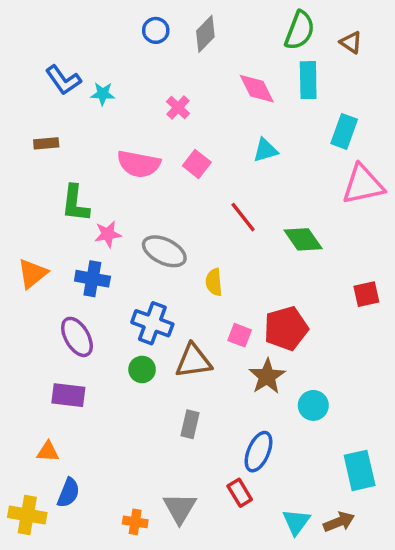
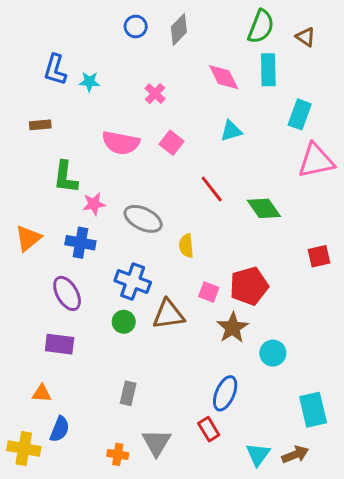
blue L-shape: (63, 80) -> (55, 70), turned 52
gray rectangle: (190, 424) -> (128, 393), moved

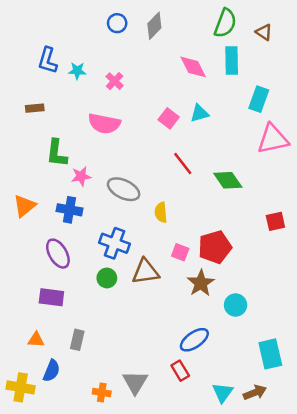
pink cross: (155, 94) -> (115, 81), moved
pink square: (171, 143) -> (169, 118), moved
gray rectangle: (128, 393) -> (77, 340), moved
blue ellipse: (225, 393) -> (194, 340), turned 32

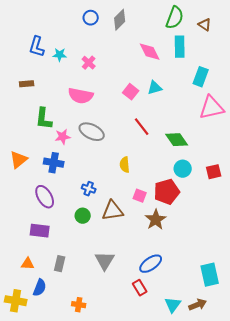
gray ellipse: (124, 189) -> (92, 132), moved
blue cross: (115, 243) -> (89, 189), size x0.6
cyan circle: (236, 305) -> (183, 169), moved
gray triangle: (135, 382) -> (105, 261), moved

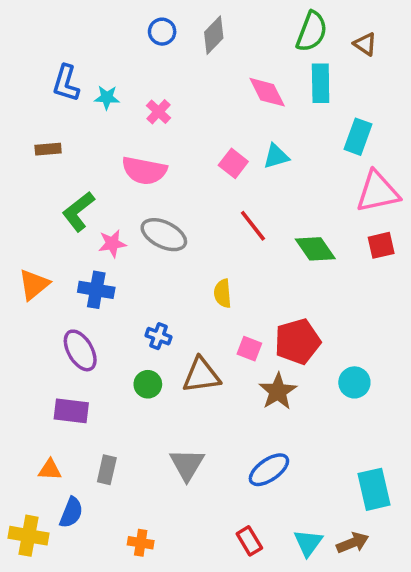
green L-shape: (44, 119) -> (78, 211), turned 45
cyan circle: (183, 169) -> (354, 382), moved
red square: (214, 172) -> (381, 245), moved
red rectangle: (140, 288) -> (249, 541), moved

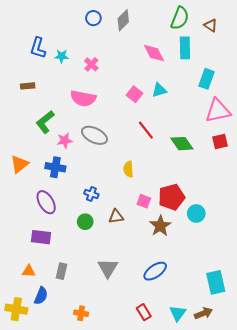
brown triangle: (201, 375) -> (116, 217), size x0.7
cyan circle: (354, 382) -> (196, 213), moved

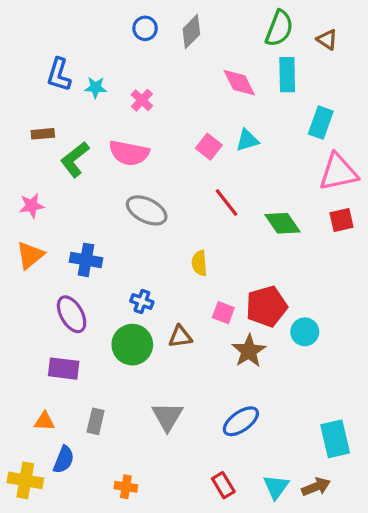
green L-shape: (45, 122) -> (75, 159), moved
pink star: (65, 140) -> (32, 206), moved
green circle: (85, 222) -> (132, 345), size x1.6

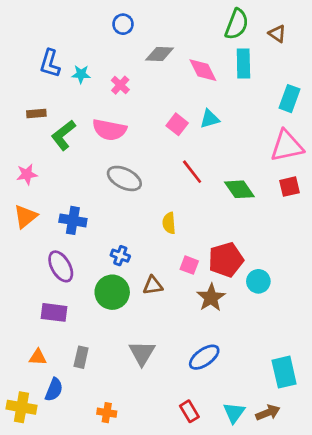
gray diamond: (191, 32) -> (160, 54), moved, turned 48
cyan rectangle: (321, 123) -> (290, 99), moved

